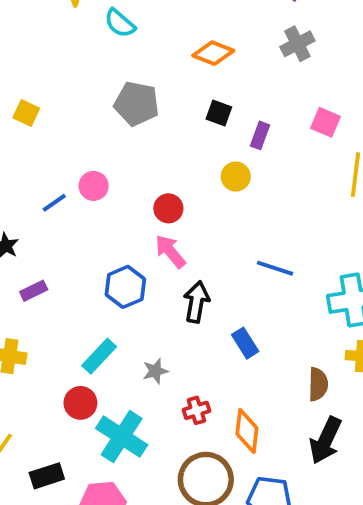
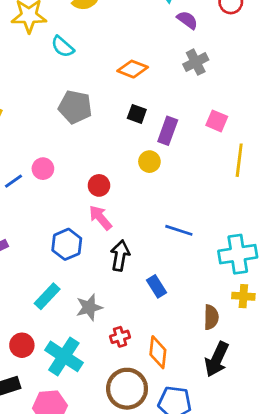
purple rectangle: (260, 135) -> (168, 131), size x1.4
gray star: (155, 371) -> (89, 307), size x1.4
red circle: (80, 403) -> (22, 345), moved

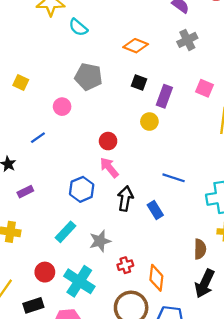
pink circle: (43, 169) -> (62, 107), moved
blue rectangle: (156, 286) -> (155, 210), moved

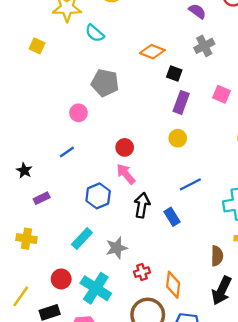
yellow square: (21, 82) -> (37, 46), moved
black square: (139, 82) -> (174, 74), moved
yellow circle: (149, 122) -> (178, 138), moved
blue line: (38, 138) -> (67, 152), moved
blue line: (174, 178) -> (190, 184), turned -45

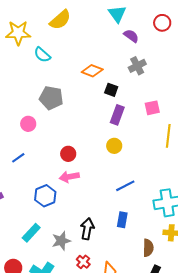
pink square: (222, 94) -> (152, 108), turned -35
pink arrow: (126, 174) -> (69, 177), turned -60
black arrow: (142, 205) -> (87, 229), moved
blue rectangle: (172, 217) -> (122, 220), moved, turned 42
red cross: (142, 272) -> (83, 262), turned -32

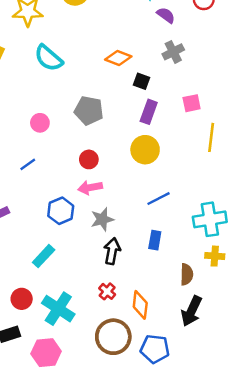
cyan semicircle: (42, 55) -> (48, 58), moved, size x1.4
gray pentagon: (51, 98) -> (89, 111), moved
yellow circle: (114, 146) -> (145, 150), size x1.5
gray star: (61, 241) -> (102, 219), moved

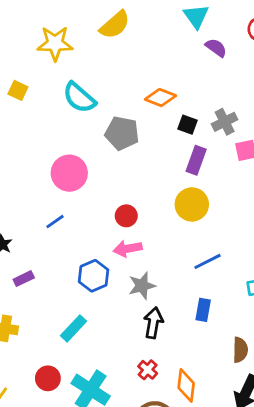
gray cross: (173, 52) -> (225, 122), moved
gray pentagon: (89, 111) -> (122, 133), moved
pink circle: (40, 123) -> (69, 173), size x1.6

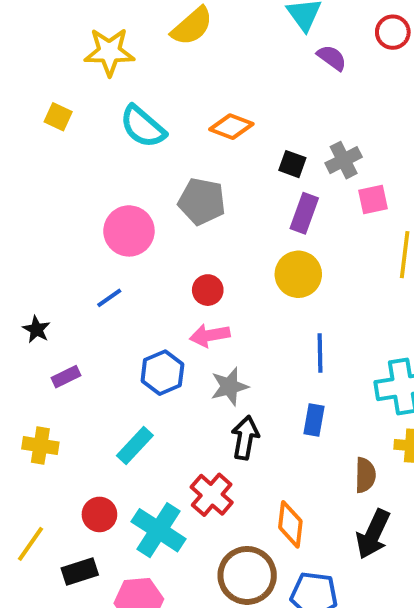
orange diamond: (160, 98) -> (231, 127), moved
gray pentagon: (122, 133) -> (202, 201), moved
blue line: (207, 261) -> (320, 353), turned -64
red cross: (148, 370) -> (212, 495), moved, size x1.5

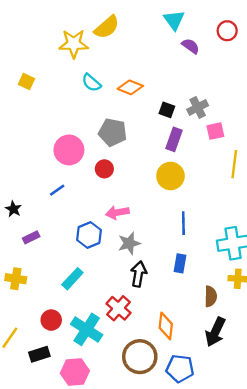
yellow star: (109, 52) -> (74, 44), moved
cyan semicircle: (143, 127) -> (91, 83), moved, size x0.7
red circle: (208, 290) -> (104, 169), moved

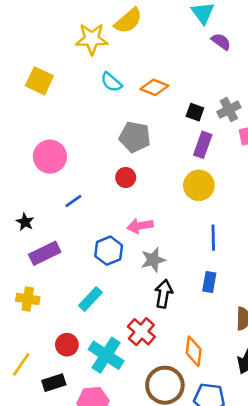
yellow square: (26, 81) -> (39, 81), size x1.5
pink circle: (69, 150) -> (50, 157), moved
purple rectangle: (31, 237) -> (45, 253), size x1.6

